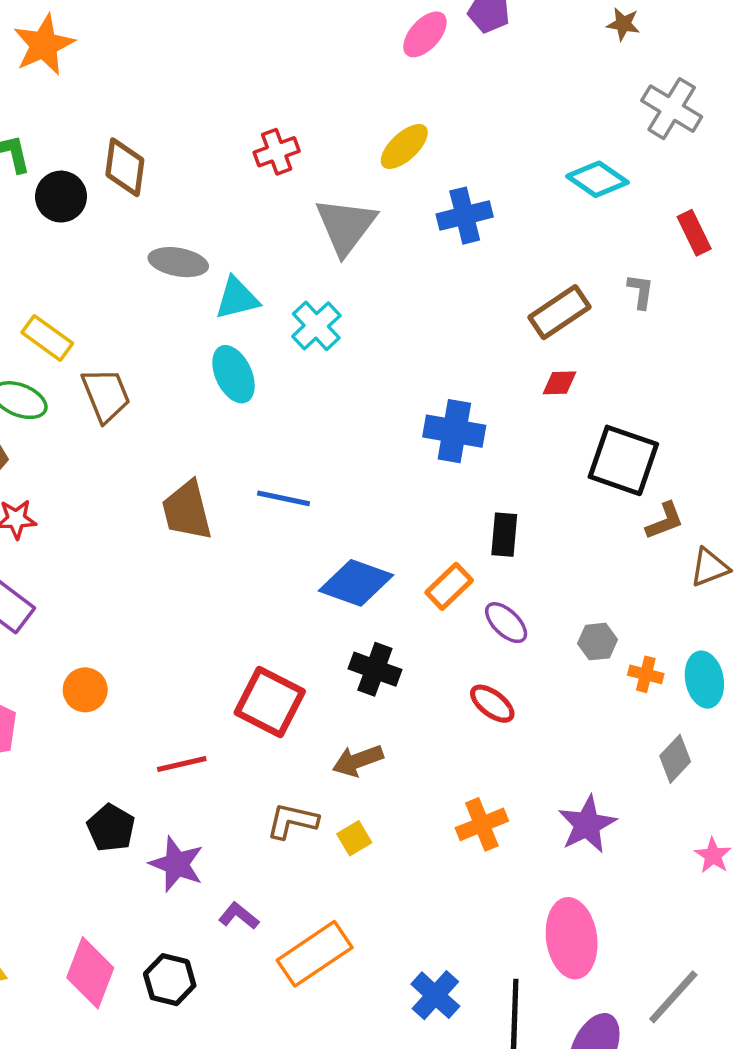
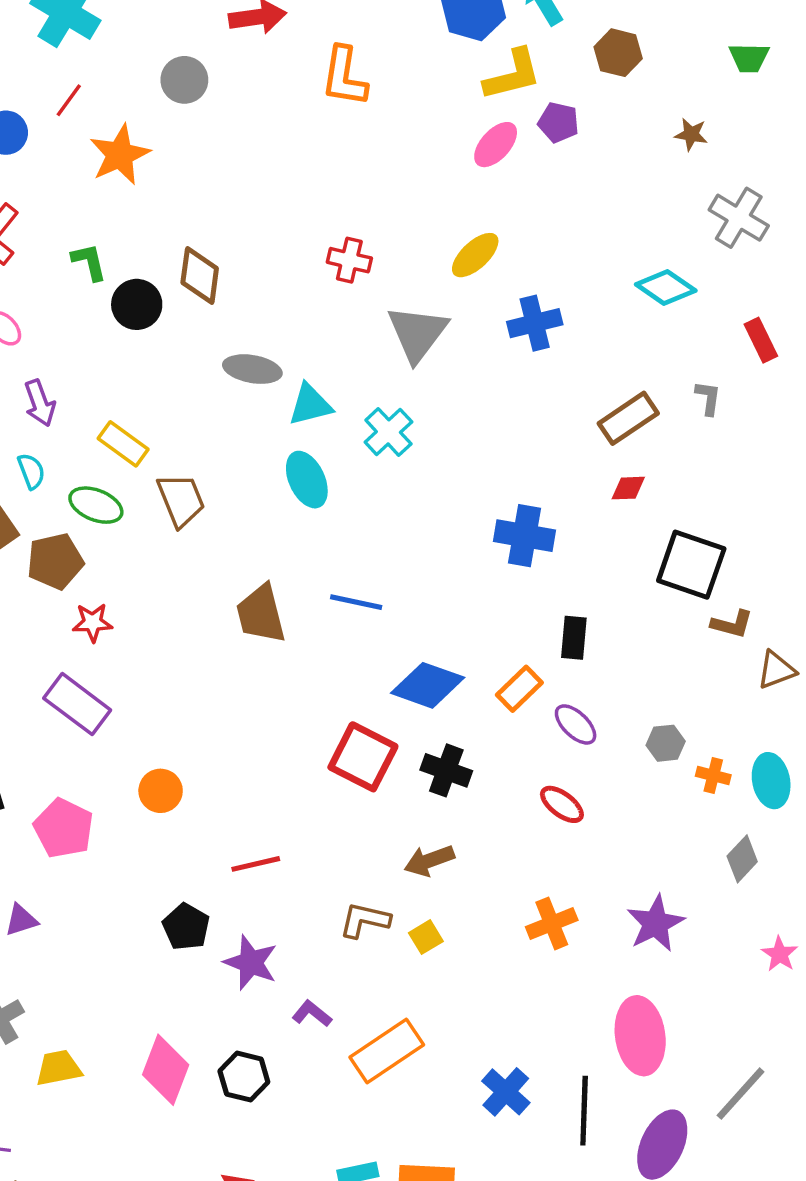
red cross: (277, 152) -> (349, 260), turned 33
brown L-shape: (665, 521) -> (732, 624), turned 36
red square: (270, 702) -> (363, 757), moved

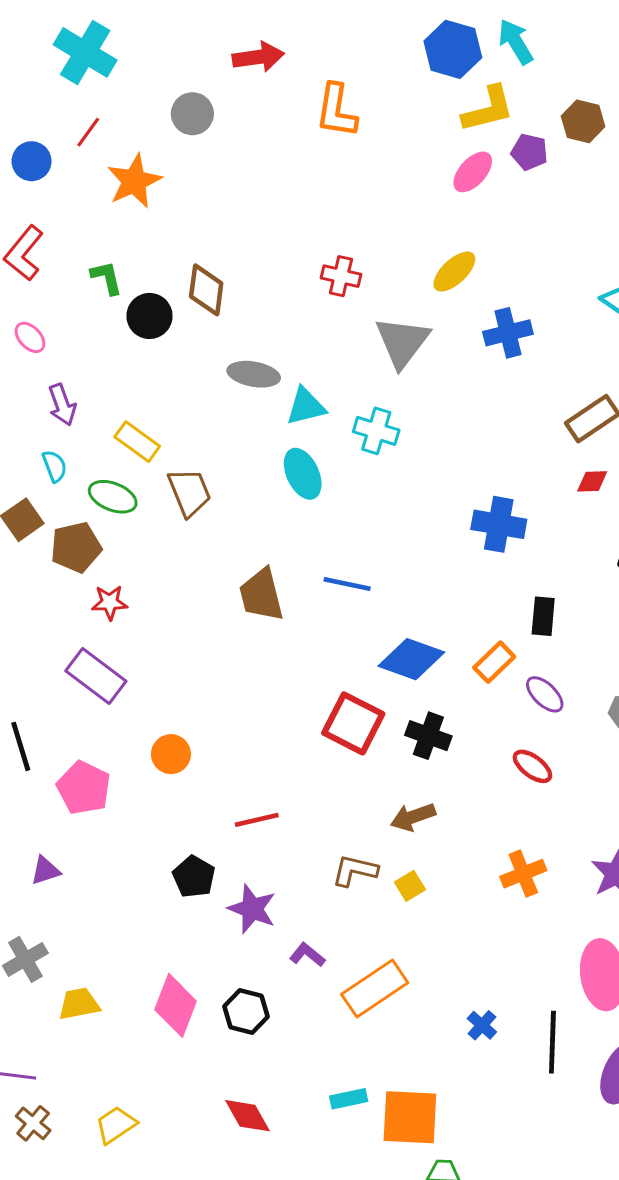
brown hexagon: (618, 53) -> (583, 121), moved
cyan cross: (388, 432) -> (376, 431), turned -30
blue cross: (506, 1092) -> (482, 1025), size x0.7

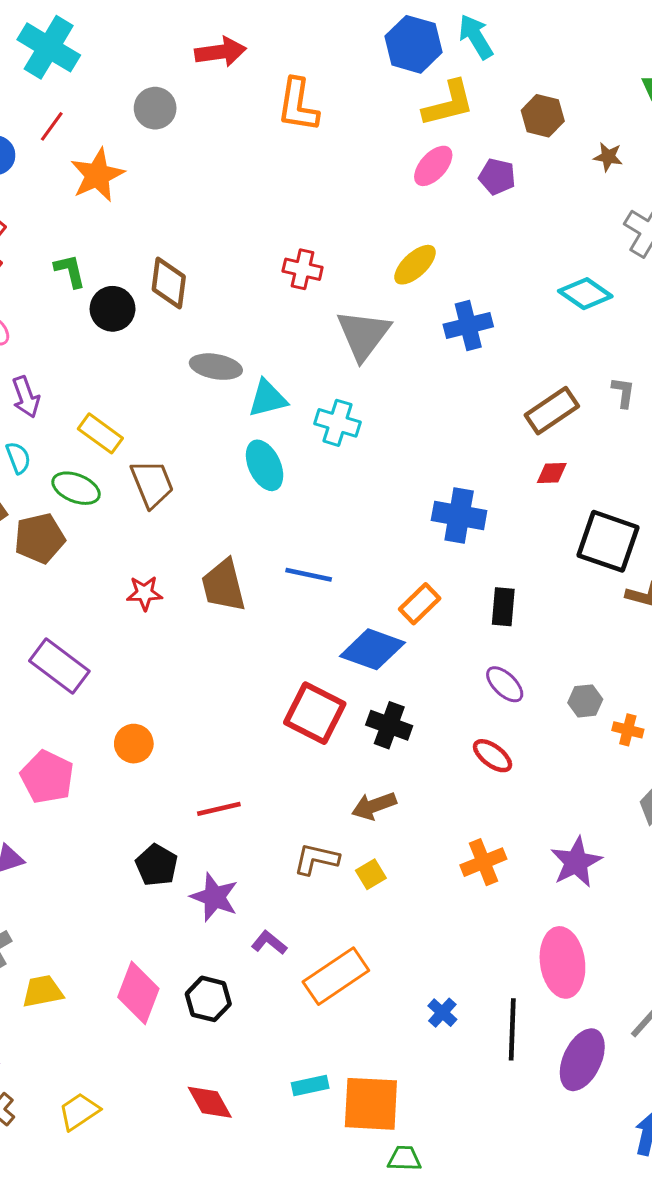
purple pentagon: (529, 152) -> (497, 177), moved
red star: (110, 602) -> (144, 593), moved
orange rectangle: (494, 662) -> (420, 604), moved

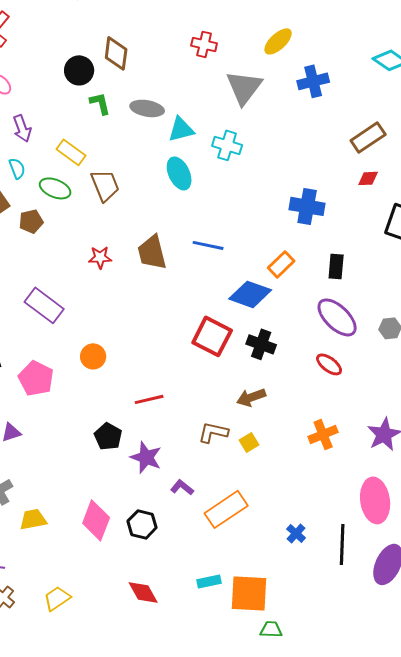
green L-shape: (70, 271) -> (100, 103), moved
brown pentagon: (40, 538) -> (31, 221), size x0.7
purple ellipse: (505, 684) -> (337, 317), size x1.6

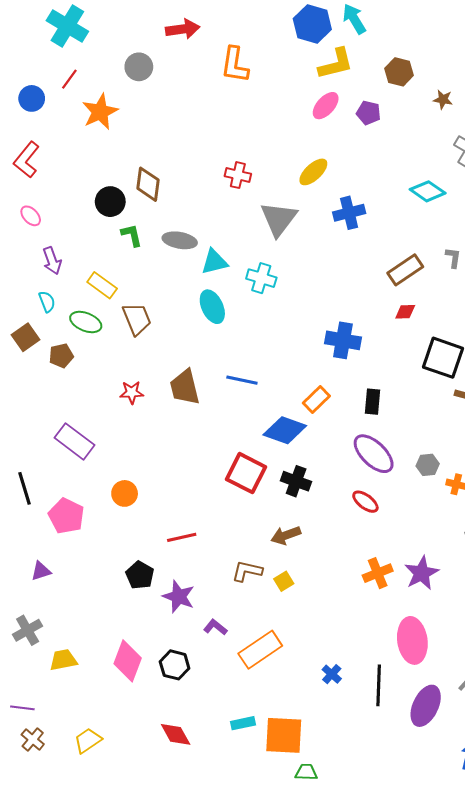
orange cross: (323, 434) -> (378, 573), moved

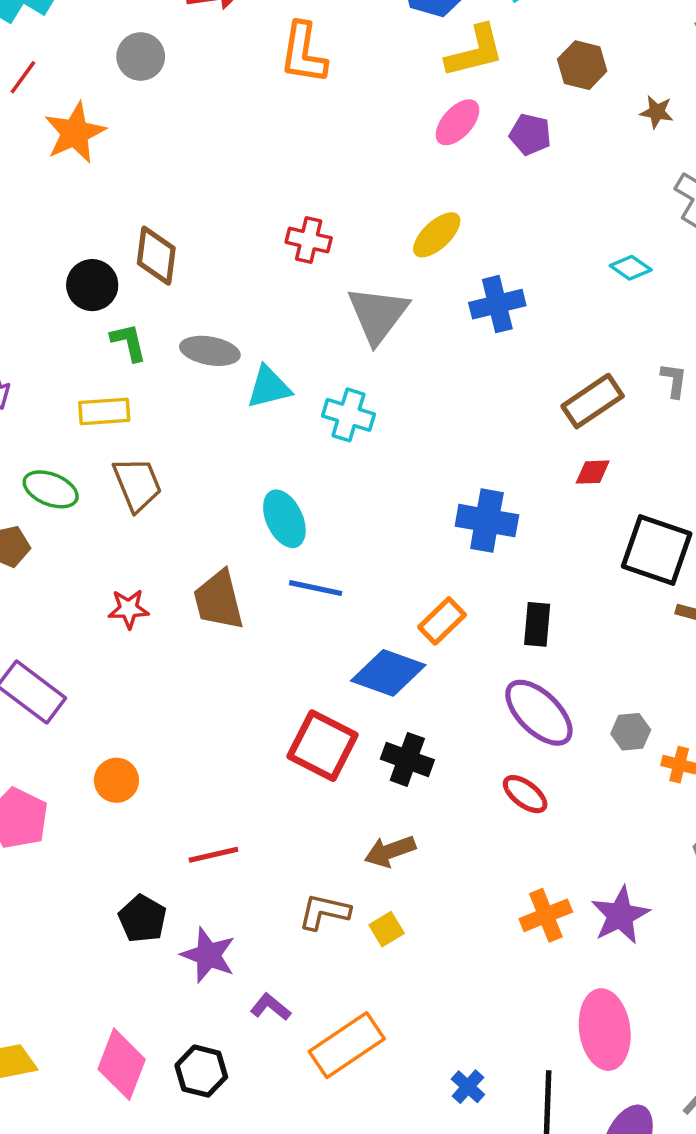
cyan diamond: (428, 191) -> (631, 268), size x0.7
yellow rectangle: (102, 285) -> (104, 411), moved, turned -40
cyan ellipse: (212, 307) -> (284, 519), moved

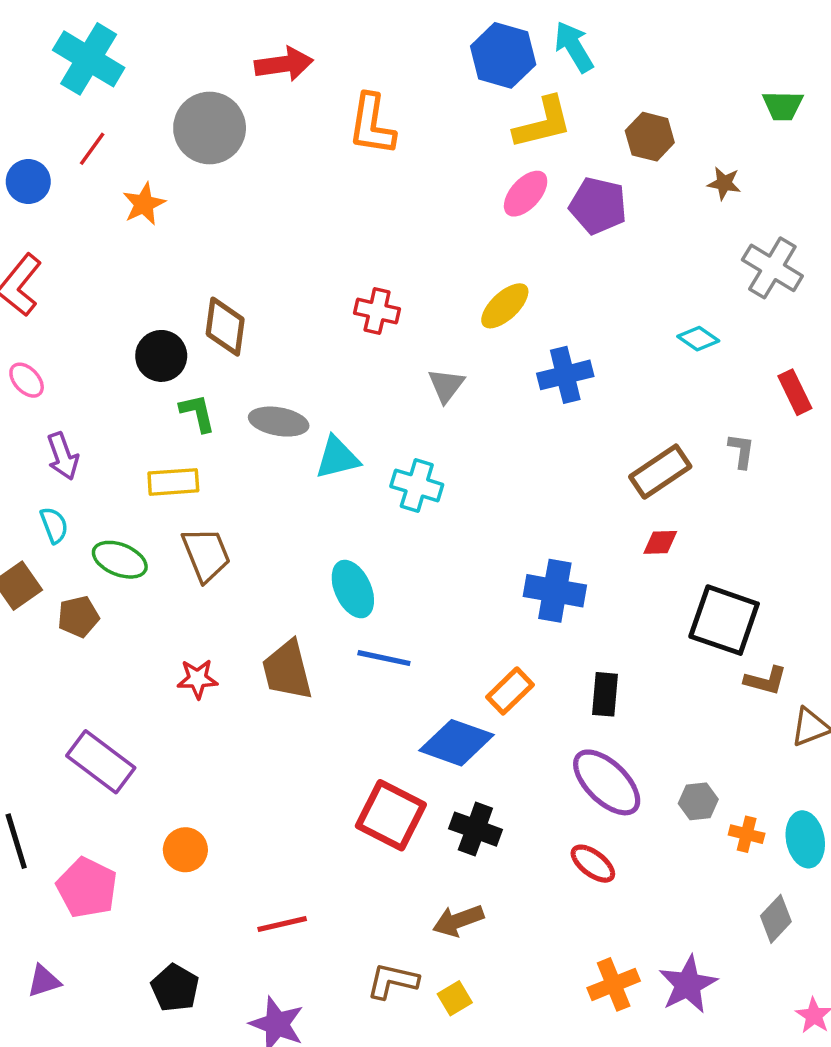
gray circle: (141, 57) -> (210, 128), size x1.5
orange star: (75, 133) -> (144, 204), size x0.7
purple pentagon: (530, 134) -> (598, 206), size x1.4
gray triangle: (378, 314) -> (446, 385), size x0.6
black pentagon: (142, 919) -> (175, 988), moved

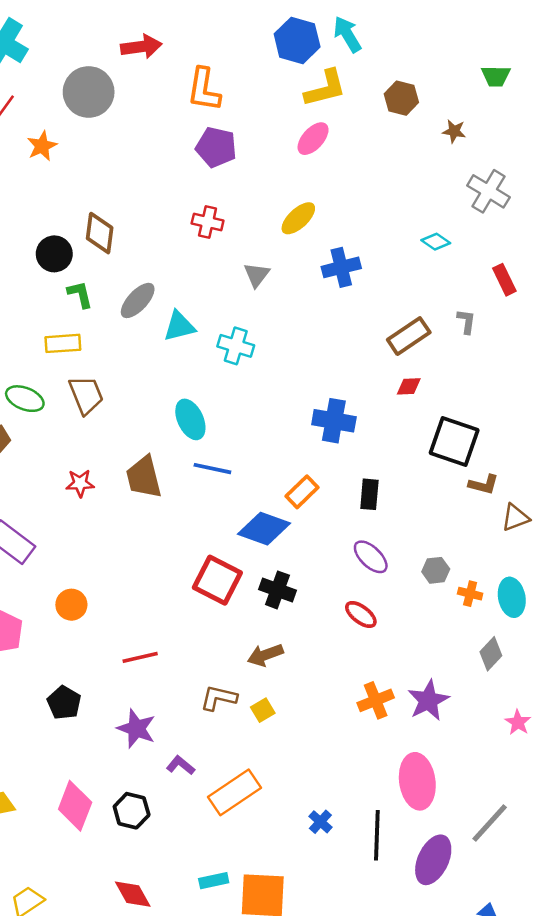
purple pentagon: (598, 206) -> (216, 147), moved
gray ellipse: (279, 422) -> (138, 300), turned -57
purple ellipse: (607, 782) -> (371, 557), size x0.7

